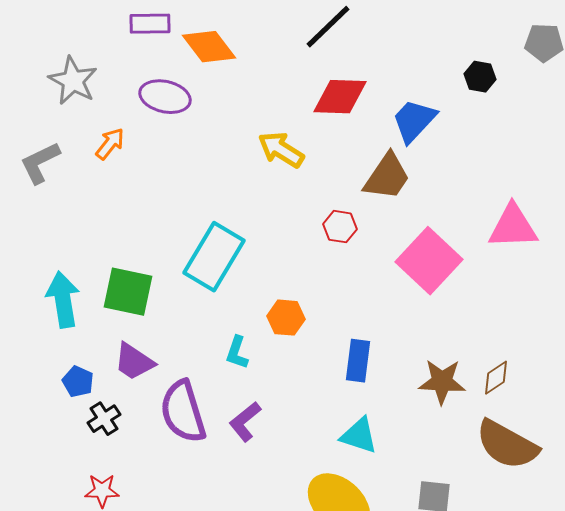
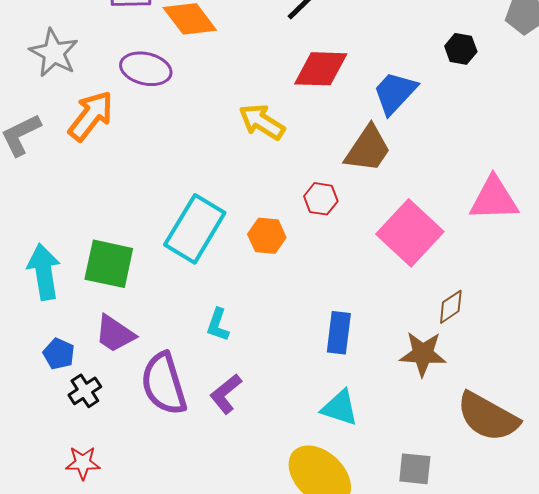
orange arrow: (110, 144) -> (91, 116), size x1.6
orange hexagon: (286, 318) -> (267, 236), moved
brown diamond: (496, 378) -> (451, 307), moved

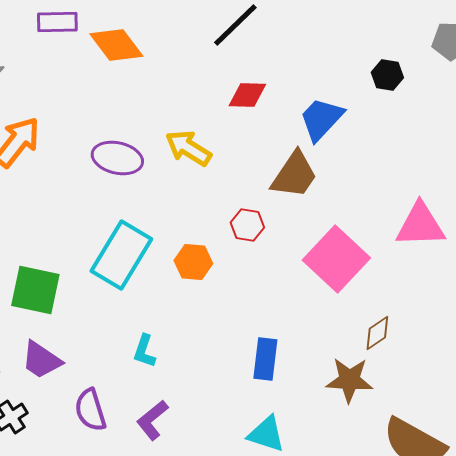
purple ellipse: (146, 69) -> (117, 158), moved
red diamond: (321, 69) -> (247, 95), size x0.7
purple semicircle: (164, 384) -> (90, 410), size x0.7

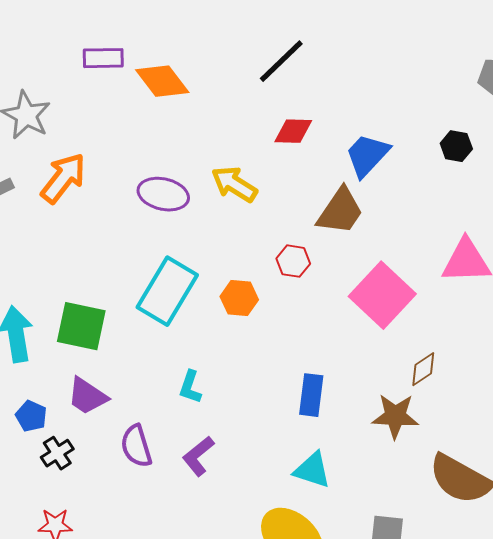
black hexagon: (387, 75) -> (456, 146), moved

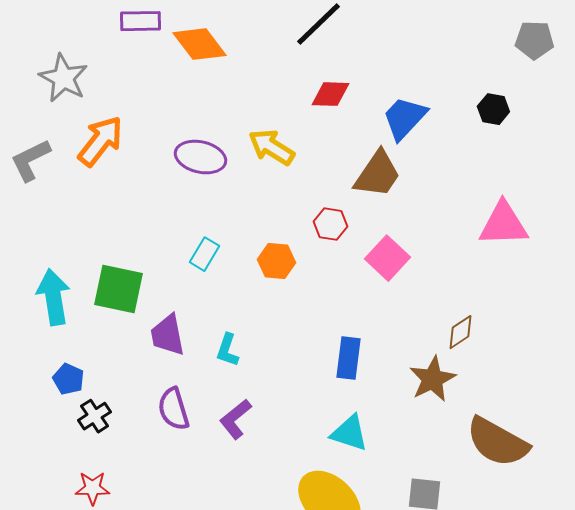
cyan rectangle: (167, 291) -> (204, 254), size x0.5
pink square: (382, 295) -> (387, 258), moved, size x0.7
purple trapezoid: (87, 396) -> (167, 335), moved, turned 45
brown star: (395, 416) -> (432, 379), turned -30

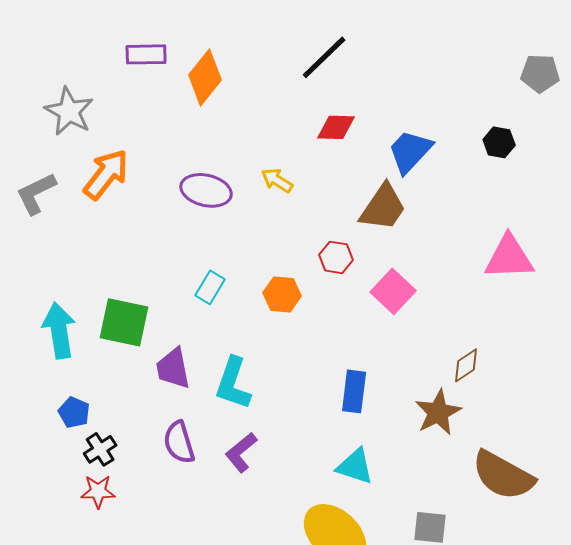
orange diamond: (199, 44) -> (205, 77), turned 76
yellow arrow: (271, 147) -> (277, 180), size x0.7
cyan L-shape: (227, 350) -> (233, 383), size x1.6
red star: (92, 488) -> (98, 491), moved

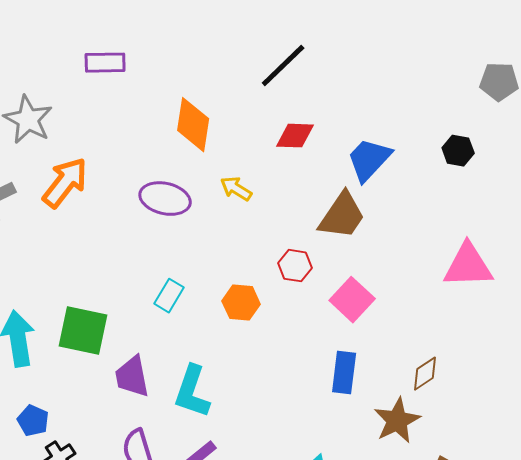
orange diamond: (205, 77) -> (193, 125), moved, turned -30
blue rectangle: (354, 391) -> (344, 373), moved

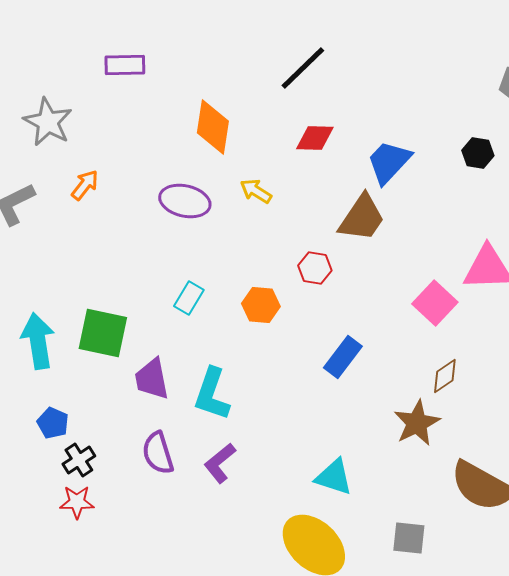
orange arrow: (65, 183) -> (85, 185), size x0.6
pink square: (352, 300) -> (435, 303), moved
blue rectangle: (344, 373) -> (343, 357), moved, turned 30

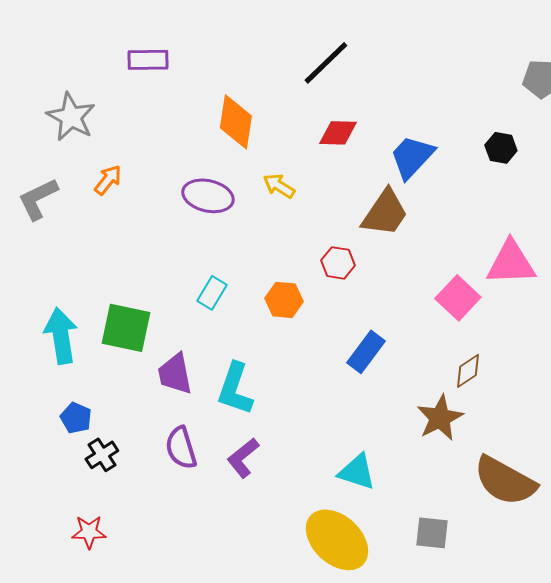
red star: (77, 502) -> (89, 532), moved

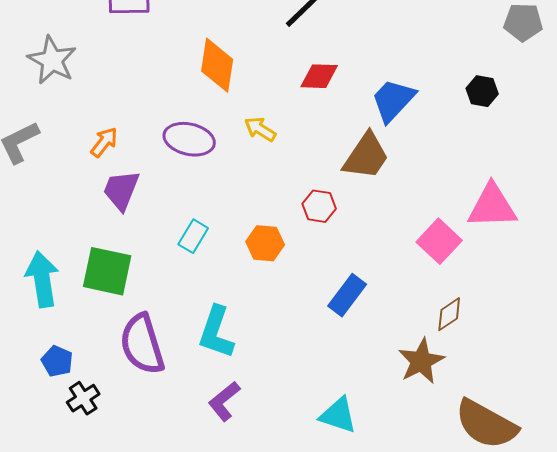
orange arrow: (108, 180) -> (104, 142), moved
purple trapezoid: (175, 374) -> (121, 190), moved, turned 33
purple semicircle: (181, 448) -> (142, 344), moved, size x1.4

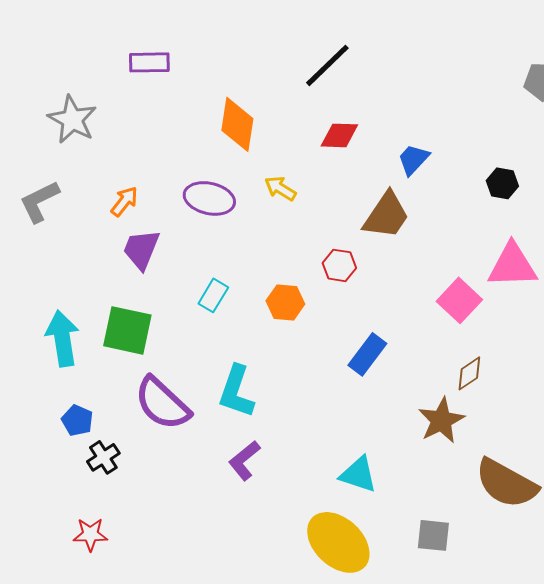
black hexagon: (482, 91) -> (502, 183), moved
blue trapezoid: (393, 100) -> (413, 159), size x0.7
purple semicircle: (142, 344) -> (162, 403), turned -30

